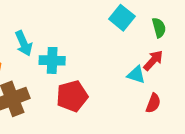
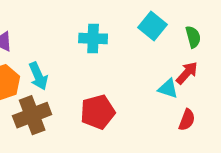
cyan arrow: (24, 43) -> (38, 76), moved
cyan cross: (52, 60) -> (93, 38), moved

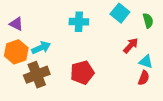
red arrow: (187, 73) -> (131, 45), moved
cyan arrow: (38, 76) -> (41, 48), turned -90
cyan triangle: (168, 89) -> (146, 62), moved

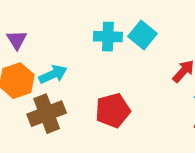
cyan square: (120, 13) -> (143, 35), moved
purple triangle: (16, 24) -> (17, 40), turned 32

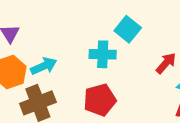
cyan cross: (108, 37) -> (103, 54), moved

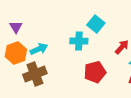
red pentagon: (100, 100) -> (95, 72), moved

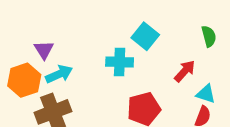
purple triangle: (16, 27) -> (44, 50), moved

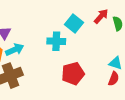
red arrow: (185, 71) -> (101, 16), moved

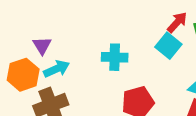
cyan square: (74, 24) -> (168, 46), moved

